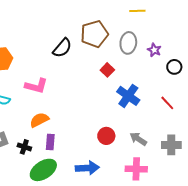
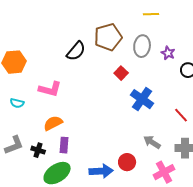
red line: (167, 103) -> (181, 115), moved
red circle: (106, 136) -> (127, 162), moved
pink cross: (136, 169) -> (164, 172), moved, turned -30

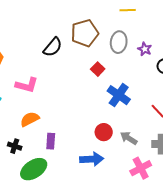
purple rectangle: (64, 145) -> (51, 141), moved
red circle: (127, 162) -> (104, 132), moved
blue arrow: (101, 171) -> (92, 159), moved

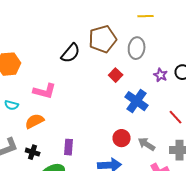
purple star: (145, 49) -> (161, 75), moved
orange semicircle: (30, 119) -> (35, 121), moved

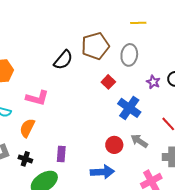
orange semicircle: (35, 121) -> (27, 128), turned -36
gray arrow: (147, 144) -> (139, 141), moved

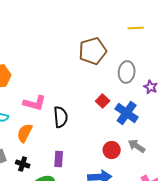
gray ellipse: (129, 55) -> (127, 72), moved
black semicircle: (63, 60) -> (61, 117), moved, turned -45
red square: (108, 82) -> (103, 101), moved

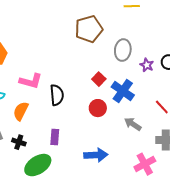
red circle: (112, 150) -> (98, 108), moved

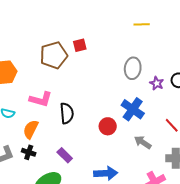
brown pentagon: (89, 29) -> (54, 55), moved
red square: (99, 79) -> (80, 45), moved, turned 32
purple rectangle: (55, 137) -> (65, 155), turned -49
black cross: (19, 142) -> (29, 152), moved

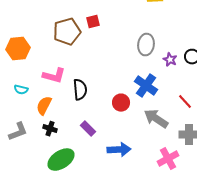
gray arrow: (143, 142) -> (156, 119), size x1.4
black cross: (29, 152) -> (50, 129), moved
purple rectangle: (65, 155) -> (88, 129), moved

